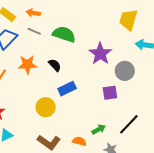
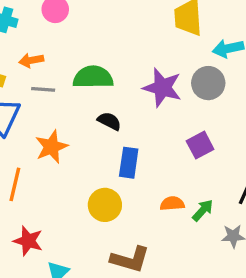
black semicircle: (55, 65) -> (109, 121), moved
gray circle: (125, 71) -> (208, 83), moved
blue rectangle: (67, 89) -> (129, 163), turned -36
orange semicircle: (79, 141) -> (172, 204), moved

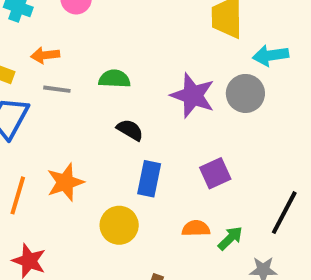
green semicircle: (93, 77) -> (114, 79), size x0.7
purple square: (200, 145) -> (215, 173), moved
orange star: (52, 147) -> (65, 182), moved

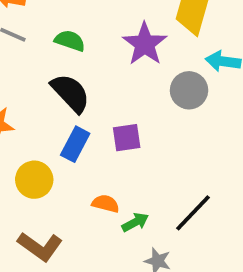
purple star: (193, 95) -> (145, 44), moved
black semicircle: (130, 130) -> (70, 93), size x1.6
purple square: (215, 173) -> (127, 138), moved

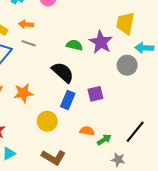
green semicircle: (70, 41) -> (74, 45), moved

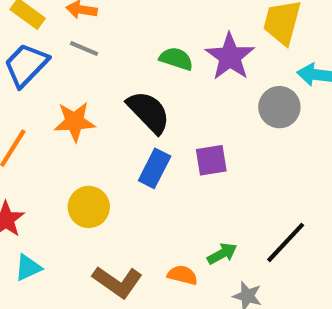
orange star: (23, 93) -> (75, 122), moved
yellow circle: (47, 121) -> (89, 207), moved
orange semicircle: (87, 131) -> (182, 275), moved

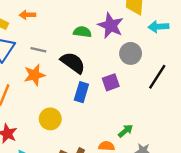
gray line: (84, 48) -> (38, 50), moved
gray circle: (279, 107) -> (131, 53), moved
black line: (286, 242) -> (157, 77), moved

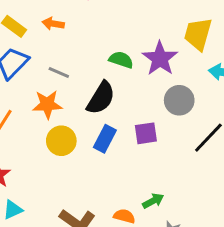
black semicircle: (73, 63) -> (101, 98), turned 75
yellow circle: (50, 119) -> (61, 141), moved

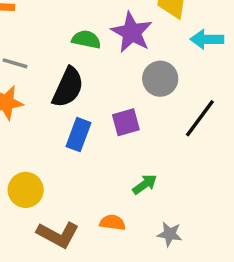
yellow circle: (61, 141) -> (26, 190), moved
green arrow: (153, 201) -> (145, 184), moved

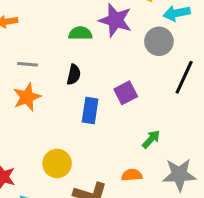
gray circle: (160, 79) -> (159, 41), moved
black semicircle: (68, 87) -> (74, 75), size x0.6
gray star: (170, 234) -> (179, 175), size x1.6

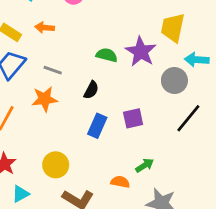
orange semicircle: (132, 175) -> (120, 182), moved

